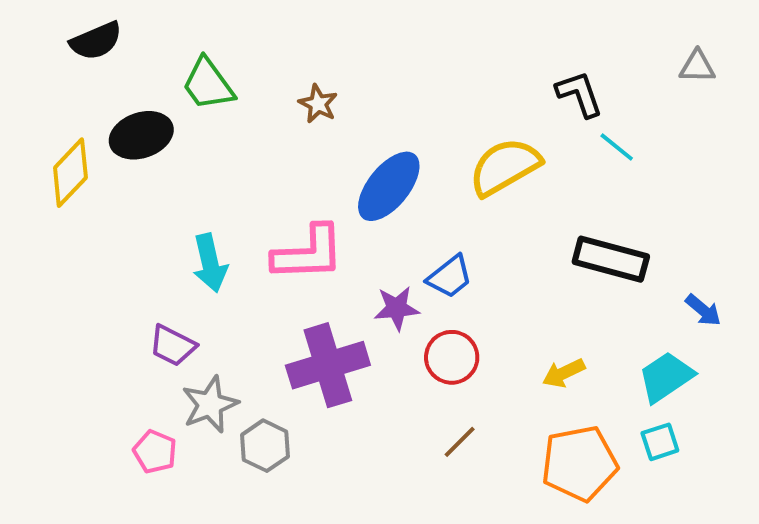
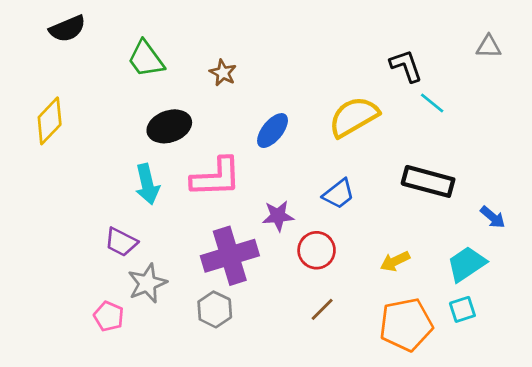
black ellipse: (141, 135) -> (169, 126), moved
blue ellipse: (389, 186) -> (273, 131), size x0.7
blue trapezoid: (450, 277) -> (339, 194), moved
gray hexagon: (265, 446) -> (215, 309), moved

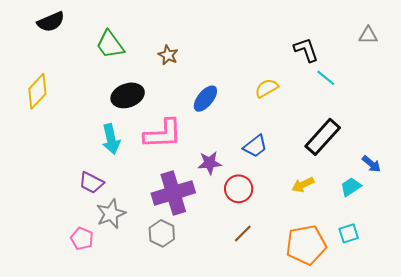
yellow semicircle: (354, 117) -> (267, 88), size x0.6
black rectangle: (428, 181) -> (323, 137), turned -63
yellow arrow: (395, 261) -> (303, 185), moved
cyan trapezoid: (467, 264) -> (351, 187), moved, size x0.7

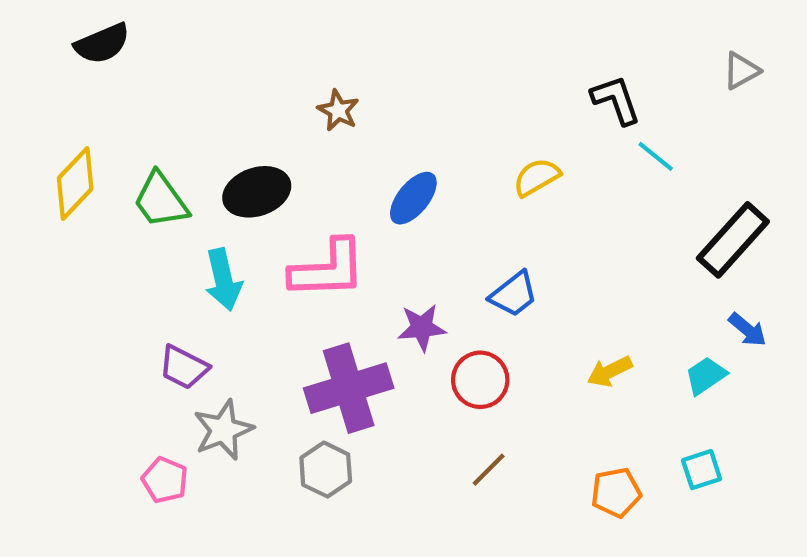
gray triangle: (368, 35) -> (741, 71), turned -30
green trapezoid: (110, 45) -> (161, 200), moved
black rectangle: (323, 137) -> (733, 240), moved
orange pentagon: (306, 245) -> (616, 493), size x0.6

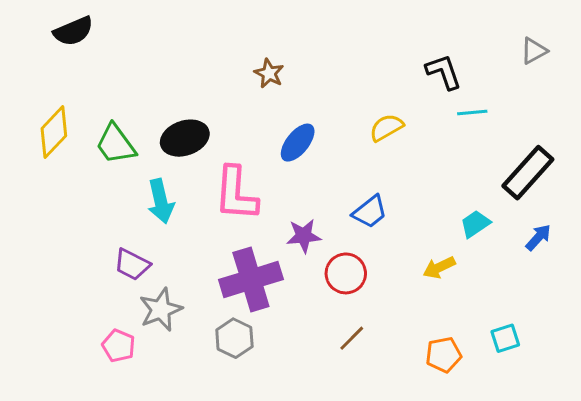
brown star: (338, 110) -> (269, 73), moved
cyan line: (656, 156) -> (472, 112), turned -44
pink L-shape: (328, 269) -> (236, 194), turned 96
blue arrow: (748, 330) -> (538, 237), turned -88
cyan trapezoid: (706, 376) -> (475, 224), moved

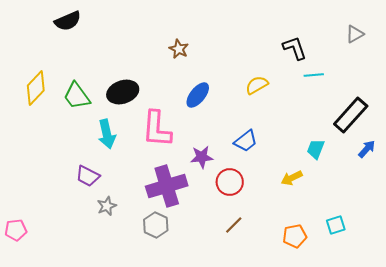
black semicircle: (73, 31) -> (68, 21), moved
cyan trapezoid: (475, 224) -> (316, 149), turned -35
blue arrow: (538, 237) -> (367, 149), moved
gray star: (161, 310) -> (107, 206), size x0.7
pink pentagon: (119, 346) -> (16, 230), moved, turned -30

